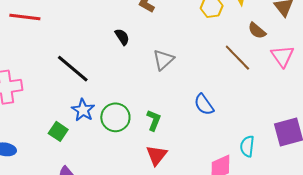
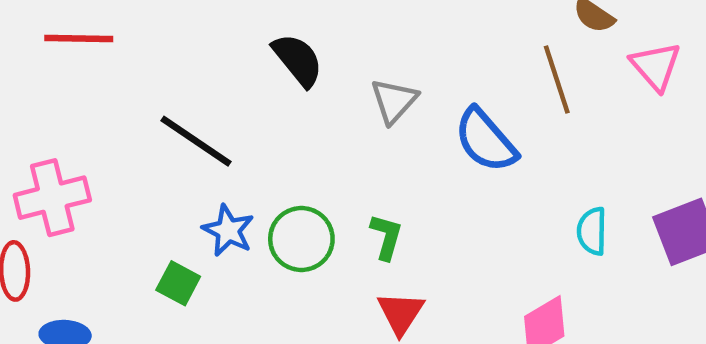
black semicircle: (122, 37) -> (298, 60), size x1.5
brown line: (237, 58) -> (557, 80), turned 32
blue semicircle: (204, 105) -> (486, 140), moved, size x1.4
cyan semicircle: (247, 146) -> (592, 231), moved

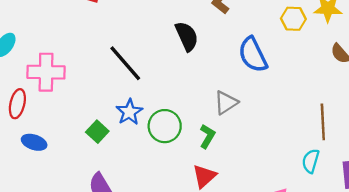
brown line: (557, 80) -> (323, 122), moved
gray triangle: (394, 101) -> (226, 103), moved
blue semicircle: (486, 140) -> (253, 55), moved

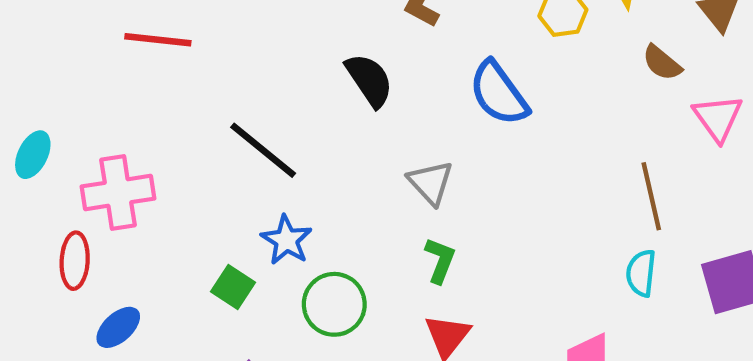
gray triangle: (226, 103) -> (431, 183), moved, turned -30
green circle: (165, 126) -> (334, 304), moved
blue ellipse: (34, 142) -> (118, 327), turned -50

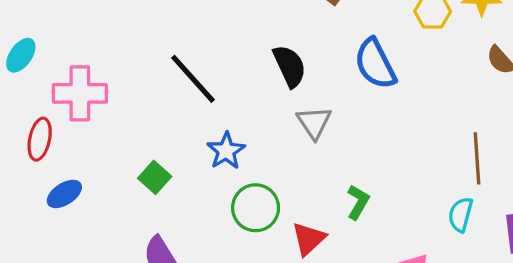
black semicircle: (369, 80) -> (290, 66), moved
blue star: (286, 240) -> (226, 151), moved
green L-shape: (440, 260) -> (358, 202), moved
green circle: (334, 304) -> (256, 208), moved

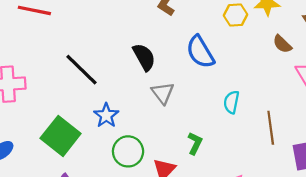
brown line: (477, 158) -> (271, 128), moved
green square: (155, 177) -> (61, 136), size x1.8
cyan semicircle: (461, 215) -> (231, 102), moved

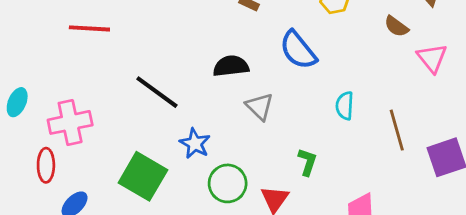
black semicircle: (144, 57) -> (231, 66), turned -60

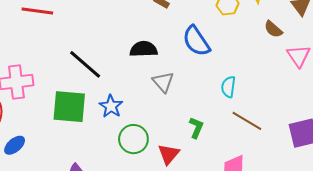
brown line: (397, 130) -> (247, 121), moved, turned -48
green square: (143, 176) -> (69, 107), moved, turned -30

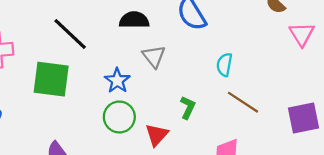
blue star: (111, 106) -> (117, 81), moved

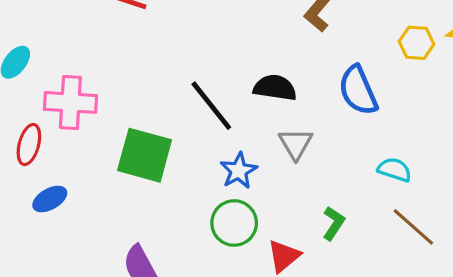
black line: (70, 34) -> (211, 106), moved
cyan semicircle: (224, 65) -> (395, 170), turned 90

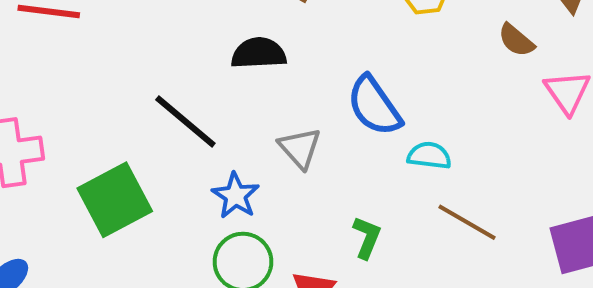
black semicircle: (275, 88) -> (259, 53), moved
blue semicircle: (358, 90) -> (374, 106), moved
green square: (145, 155) -> (115, 200), turned -32

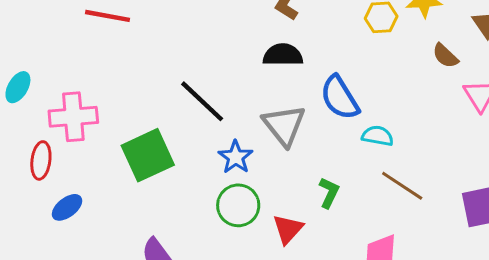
black semicircle: (259, 53) -> (283, 55), moved
gray triangle: (300, 148) -> (284, 125), size x1.4

